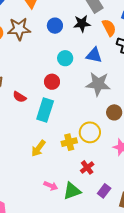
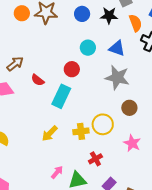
pink arrow: (51, 186) -> (57, 172), turned -80

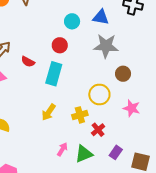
yellow cross: (81, 131) -> (80, 115), moved

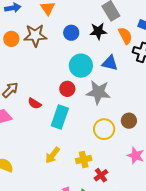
cyan circle: (72, 21) -> (81, 66), size x1.5
gray star: (106, 46) -> (98, 92), moved
yellow circle: (99, 94) -> (104, 129), moved

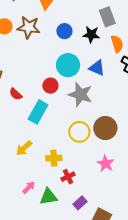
brown circle: (129, 121) -> (105, 128), size x1.5

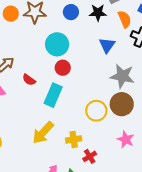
cyan circle: (68, 65) -> (57, 44), moved
blue triangle: (97, 68) -> (107, 45), turned 48
gray star: (80, 95) -> (122, 76), moved
yellow arrow: (24, 148) -> (43, 133), size x1.4

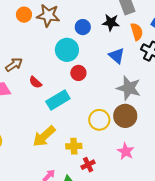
blue circle: (71, 12) -> (83, 27), moved
blue triangle: (107, 45) -> (117, 56), turned -30
red circle: (63, 68) -> (78, 73), moved
cyan rectangle: (53, 95) -> (58, 100), turned 30

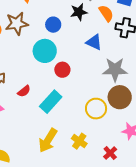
red semicircle: (35, 82) -> (24, 91), turned -64
yellow cross: (74, 146) -> (79, 141), turned -35
red cross: (88, 165) -> (110, 153), moved

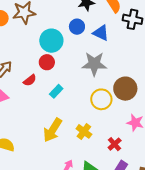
blue circle: (53, 25) -> (77, 27), moved
red circle: (62, 70) -> (47, 62), moved
gray star: (115, 70) -> (94, 64), moved
cyan rectangle: (51, 102) -> (56, 91), size x0.6

